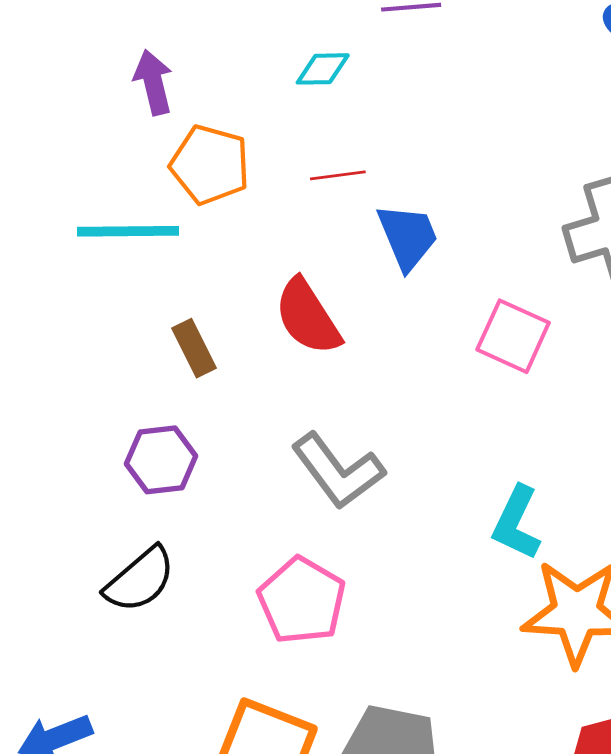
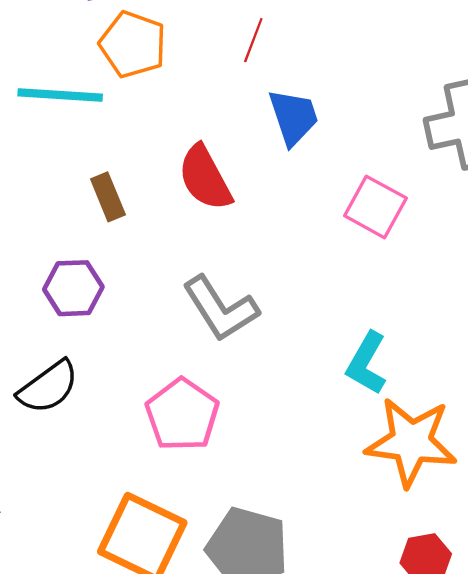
red line: (338, 175) -> (253, 40), moved, turned -66

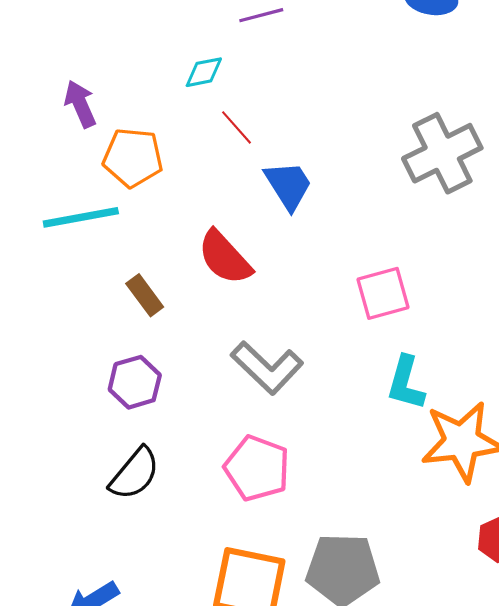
red line: (253, 40) -> (237, 127), turned -48
pink square: (375, 207) -> (383, 293), moved, turned -30

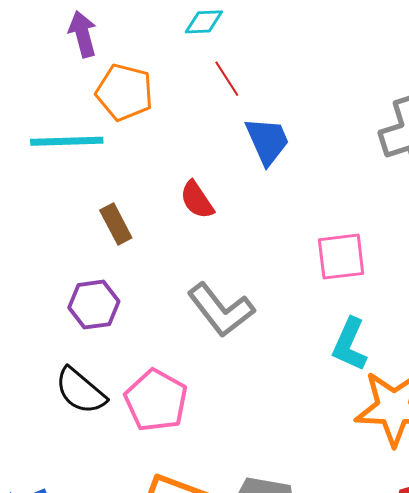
red semicircle: (225, 258) -> (197, 200), size x0.7
pink pentagon: (257, 468) -> (156, 400), moved
black semicircle: (135, 474) -> (81, 391), turned 82

